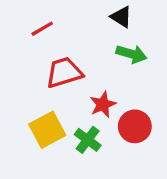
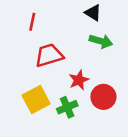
red line: (42, 29) -> (32, 22), turned -48
green cross: (88, 140) -> (67, 107), turned 30

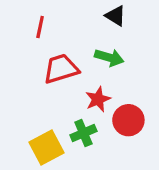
green arrow: (101, 41) -> (109, 57), moved
yellow square: (36, 99) -> (46, 148), moved

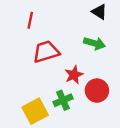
black triangle: (116, 16) -> (99, 12), moved
green arrow: (109, 57) -> (94, 43), moved

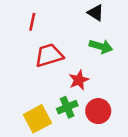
black triangle: (99, 12) -> (96, 13), moved
red circle: (97, 91) -> (98, 111), moved

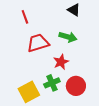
red line: (32, 22) -> (25, 17), turned -32
green arrow: (101, 46) -> (68, 37), moved

